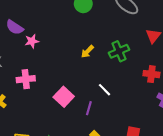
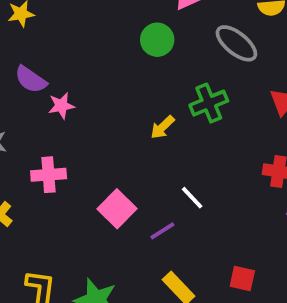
green cross: (119, 51) -> (209, 103), moved
purple line: (89, 108) -> (162, 231), turned 40

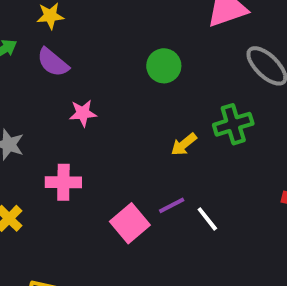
green circle: (157, 40) -> (164, 66), moved
purple semicircle: (31, 79) -> (53, 62), moved
purple line: (162, 231) -> (172, 205), moved

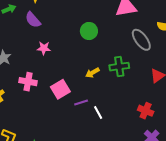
pink square: (130, 223) -> (60, 89), moved

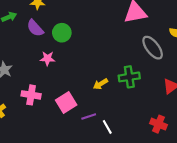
green circle: (89, 31) -> (62, 33), moved

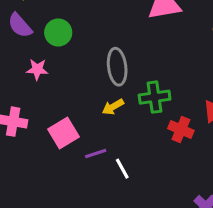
gray ellipse: (153, 48) -> (117, 67), moved, turned 30
red cross: (159, 124) -> (181, 130), moved

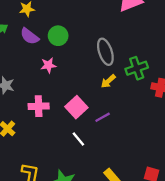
white line: (122, 169) -> (78, 139), moved

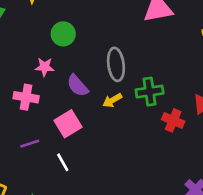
purple semicircle: (30, 36) -> (78, 86), moved
pink cross: (39, 106) -> (26, 97), moved
purple line: (103, 117) -> (30, 144), moved

